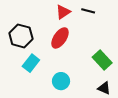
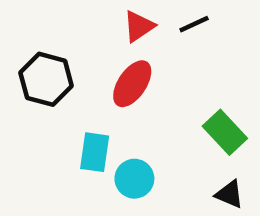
black line: (88, 11) -> (194, 24), turned -40
cyan rectangle: (31, 63) -> (95, 152), moved, turned -30

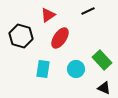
red triangle: (139, 26) -> (48, 15), moved
cyan circle: (134, 179) -> (76, 69), moved

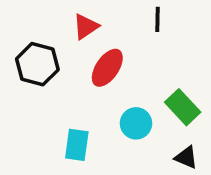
black line: (88, 11) -> (158, 19), turned -64
cyan rectangle: (43, 69) -> (77, 145), moved

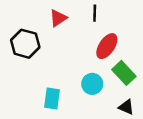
black line: (158, 19) -> (95, 13), moved
red ellipse: (107, 68) -> (107, 46), moved

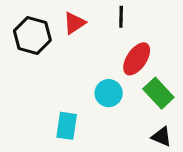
black hexagon: (25, 44) -> (32, 36), moved
cyan circle: (92, 84) -> (109, 93), moved

